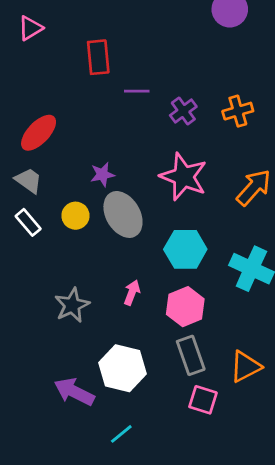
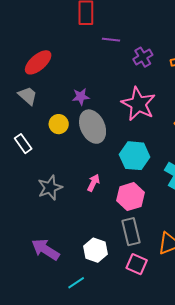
white rectangle: (28, 222) -> (23, 144), moved
white hexagon: (123, 368) -> (96, 250), moved, size x0.7

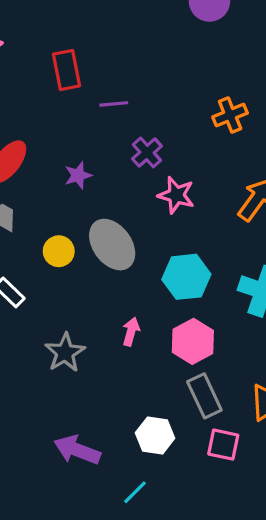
purple cross: (143, 57) -> (147, 152), moved
purple star: (81, 97) -> (78, 175), moved
pink star: (138, 104) -> (176, 195), size x0.7

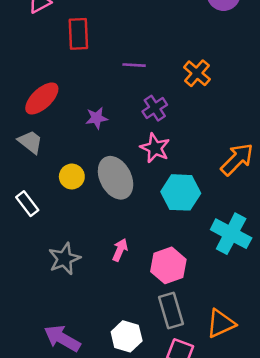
red rectangle: (66, 70) -> (78, 34), moved
orange cross: (230, 115) -> (197, 73), moved, turned -36
pink star: (176, 195) -> (155, 148), moved
cyan hexagon: (186, 277) -> (181, 192), moved

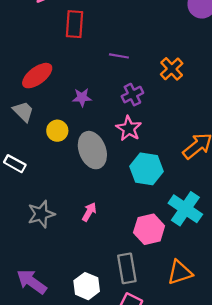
yellow circle: (72, 177) -> (57, 131), moved
white rectangle: (27, 204) -> (15, 164), turned -30
pink hexagon: (168, 265) -> (149, 229), moved
orange triangle: (221, 324) -> (180, 272), moved

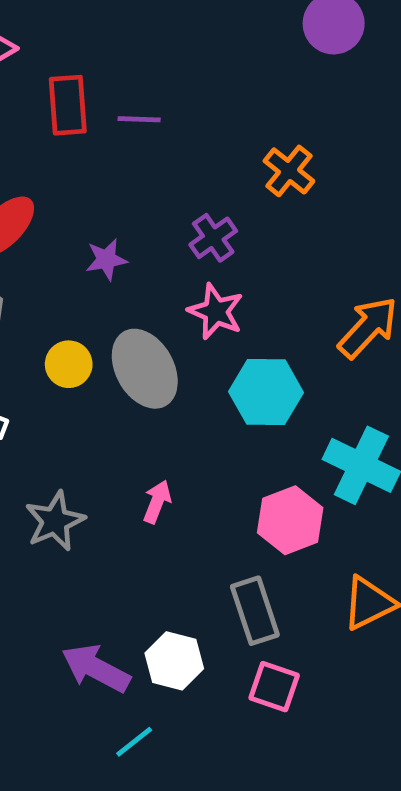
purple line: (119, 56) -> (139, 119), moved
yellow circle: (57, 131) -> (69, 364), moved
purple arrow: (32, 282) -> (96, 668), moved

